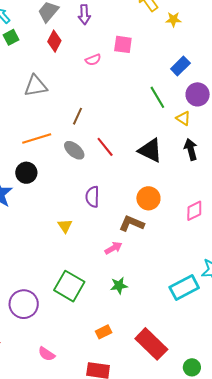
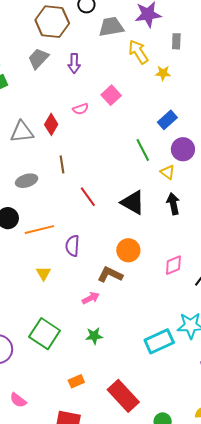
red diamond: (54, 41) -> (51, 124), moved
pink square: (123, 44) -> (111, 95), turned 36
brown line: (77, 116) -> (62, 164), turned -36
orange line: (37, 138) -> (39, 230), moved
gray ellipse: (74, 150) -> (27, 181), moved, turned -60

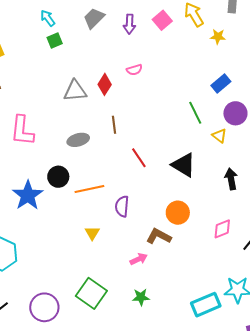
pink square: (111, 95) -> (162, 20), moved
black arrow: (173, 204) -> (231, 179), moved

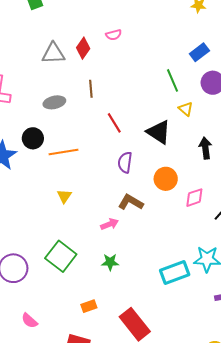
yellow triangle: (219, 136) -> (186, 109), moved
purple semicircle: (122, 206) -> (125, 162), moved
orange circle: (178, 213) -> (166, 179), moved

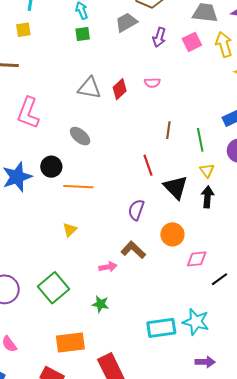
brown line: (91, 89) -> (168, 130), moved
gray ellipse: (54, 102) -> (80, 136), turned 40
red line: (114, 123) -> (148, 165), moved
black arrow: (205, 148) -> (207, 197), moved
orange rectangle: (89, 306) -> (70, 342), size x1.8

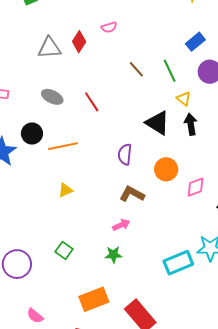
brown line: (168, 130) -> (136, 69), turned -36
red line: (148, 165) -> (92, 102), moved
yellow triangle: (70, 230) -> (65, 190), turned 35
pink arrow: (108, 267) -> (121, 225), moved
green square: (54, 288) -> (64, 250), size x0.6

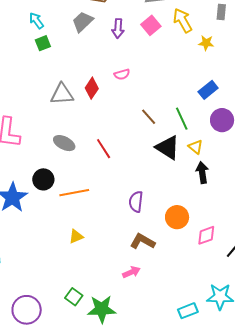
black triangle: (158, 123) -> (168, 148), moved
green star: (113, 255) -> (102, 309), moved, size x1.6
cyan rectangle: (178, 263) -> (188, 311), size x0.7

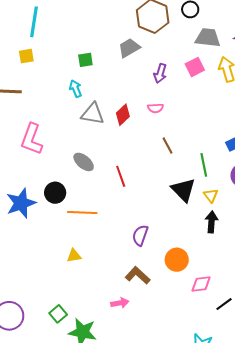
cyan arrow: (36, 21) -> (76, 89), moved
purple arrow: (118, 28) -> (160, 73), moved
brown line: (149, 117) -> (167, 146), moved

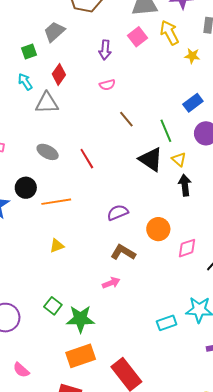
gray trapezoid: (129, 48) -> (54, 32), moved
red diamond: (123, 115) -> (59, 74), moved
purple semicircle: (140, 235) -> (118, 213), turned 60

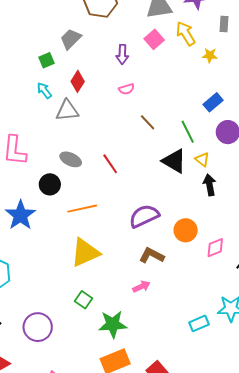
black circle: (26, 188) -> (50, 184), moved
purple semicircle: (118, 213) -> (144, 216), size x1.4
yellow triangle: (57, 246) -> (85, 252), size x2.0
green square: (53, 306) -> (83, 300), moved

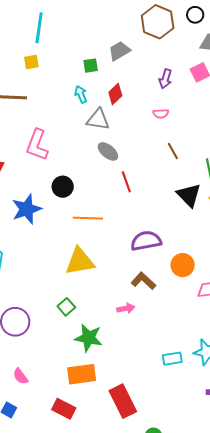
gray ellipse: (71, 159) -> (108, 151), moved

